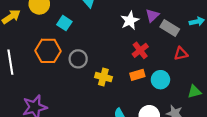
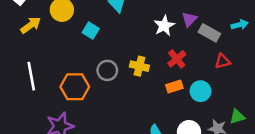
orange hexagon: (48, 51) -> (75, 87), moved
yellow cross: (103, 77) -> (139, 66), moved
green triangle: (194, 92) -> (237, 117), moved

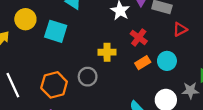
cyan square: (91, 31) -> (56, 31), size x1.5
gray circle: (107, 70) -> (88, 77), moved

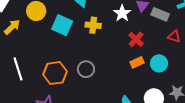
red triangle: (180, 29) -> (174, 36), turned 40
yellow cross: (107, 52) -> (93, 25), moved

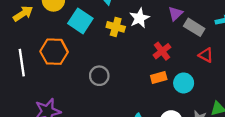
white star: (122, 13) -> (139, 18), moved
orange hexagon: (55, 73) -> (54, 52), moved

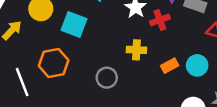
yellow cross: (116, 27) -> (136, 50), moved
red cross: (162, 51) -> (160, 20), moved, turned 30

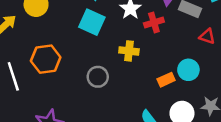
cyan square: (74, 24) -> (92, 22), moved
orange rectangle: (170, 66) -> (166, 80), moved

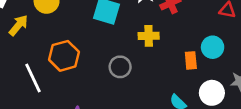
orange rectangle: (166, 80) -> (191, 60), turned -63

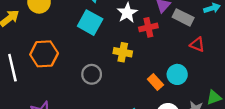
orange rectangle: (191, 60) -> (155, 82), turned -49

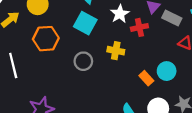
orange hexagon: (44, 54) -> (46, 39), moved
gray circle: (92, 74) -> (83, 61), moved

